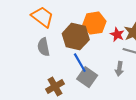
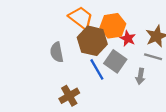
orange trapezoid: (42, 17) -> (81, 18), moved
red star: (117, 35) -> (128, 38), moved
gray square: (87, 77) -> (115, 61), moved

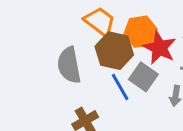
red star: (128, 38) -> (159, 48), size x1.6
gray semicircle: (57, 52) -> (69, 65), size x1.4

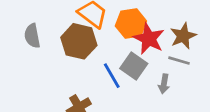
brown hexagon: (114, 51) -> (79, 41), moved
gray semicircle: (69, 65) -> (32, 36), moved, size x0.7

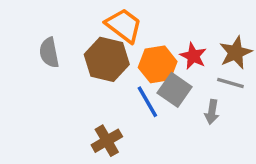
orange hexagon: (131, 24) -> (158, 64), moved
red star: (149, 39) -> (193, 56), size x0.7

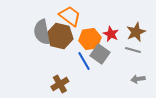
gray semicircle: (49, 53) -> (42, 32), moved, size x1.4
gray arrow: (212, 112) -> (138, 79), moved, turned 72

